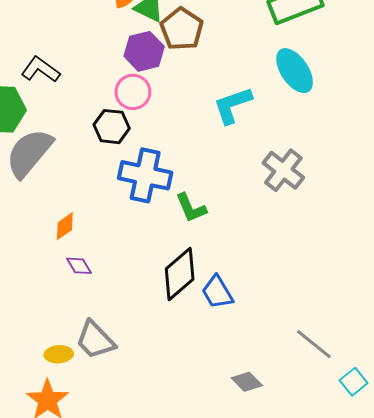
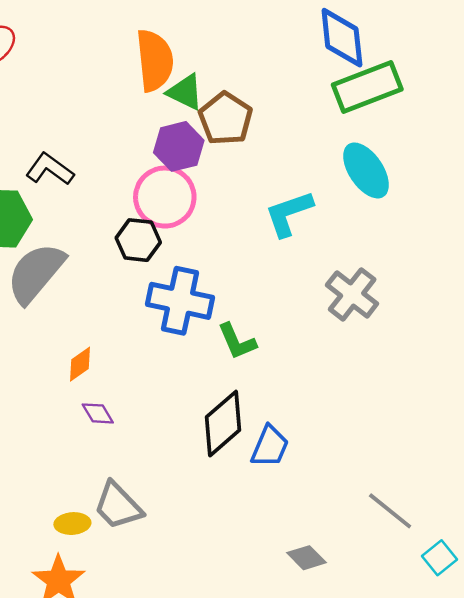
pink circle: (133, 92) -> (165, 197), size x1.4
blue trapezoid: (217, 292) -> (270, 446), turned -126

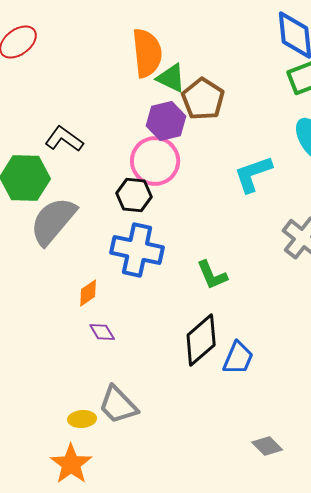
blue cross: (180, 301) -> (137, 250), moved

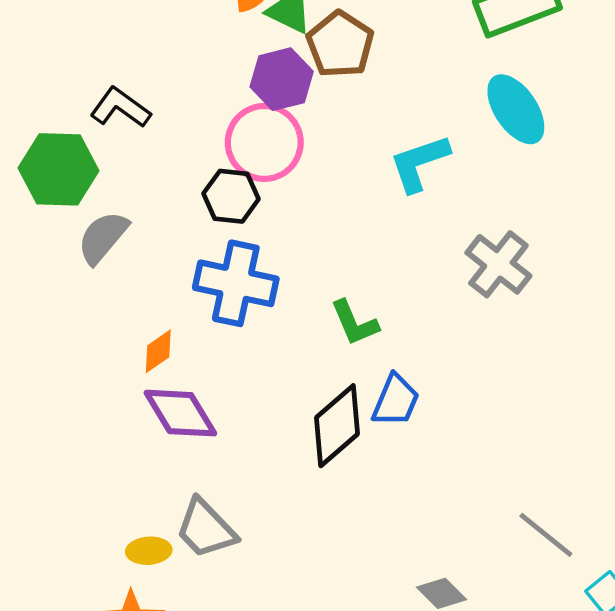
gray semicircle: (53, 221) -> (103, 237), size x0.7
purple diamond: (102, 332) -> (180, 413), size x1.8
blue trapezoid: (238, 358) -> (396, 400), moved

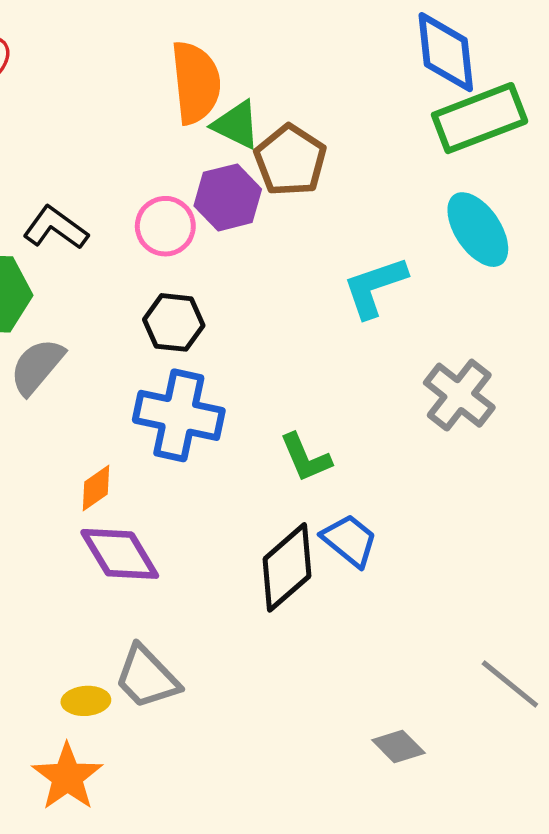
pink circle: (264, 142) -> (165, 226), moved, size x0.7
blue trapezoid: (396, 400) -> (349, 540), turned -74

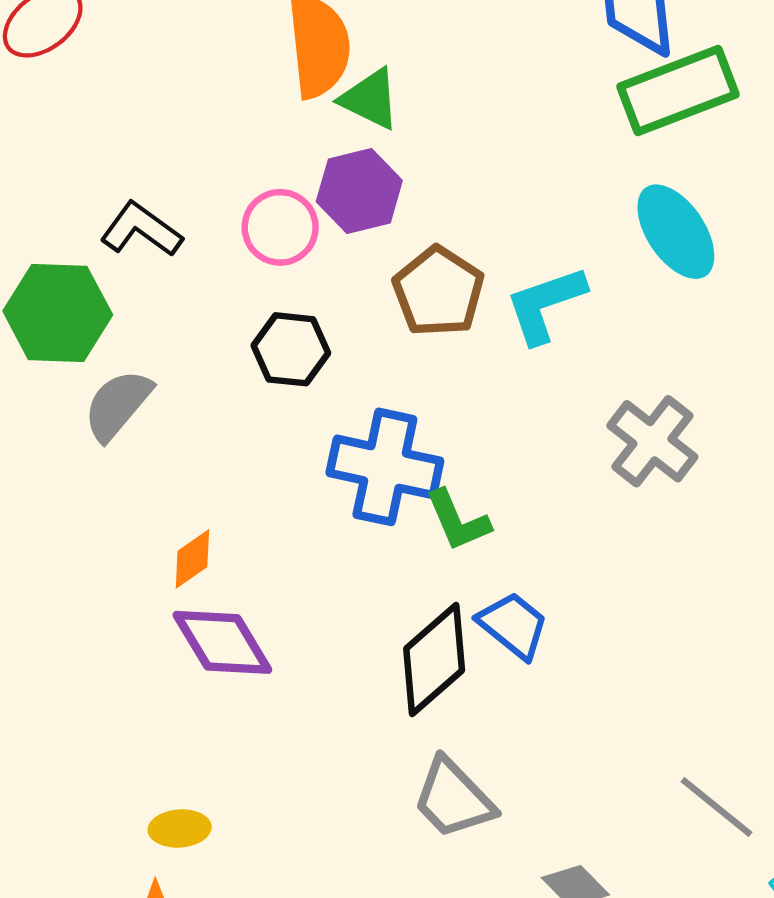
brown pentagon: (290, 160) -> (438, 292), moved
blue cross: (179, 415) -> (385, 467), moved
gray trapezoid: (147, 677) -> (453, 799), moved

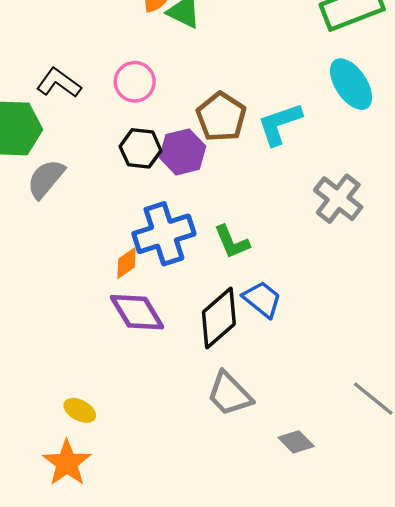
purple hexagon: (359, 191) -> (183, 152), moved
blue cross: (385, 467) -> (164, 234), moved, turned -30
orange diamond: (192, 559) -> (127, 263), moved
purple diamond: (222, 642) -> (137, 312), moved
yellow ellipse: (180, 828) -> (80, 410), turned 32

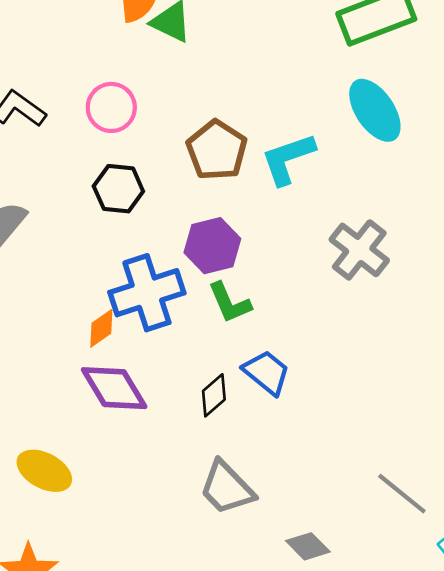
purple hexagon: (183, 152) -> (212, 246), moved
black diamond: (219, 318) -> (214, 395), size x0.6
yellow ellipse: (80, 410) -> (44, 471), moved, size x1.4

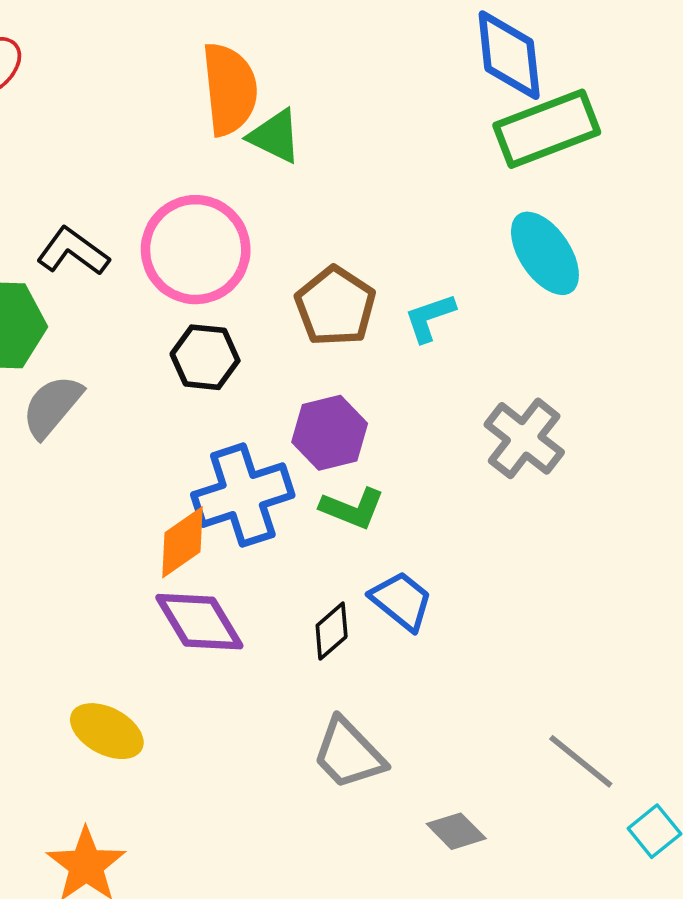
pink circle: (111, 107) -> (196, 250), size x1.6
cyan L-shape: (288, 159) -> (430, 318), size x0.7
green L-shape: (230, 303) -> (352, 508), turned -45
orange diamond: (101, 328) -> (182, 542), size x1.4

